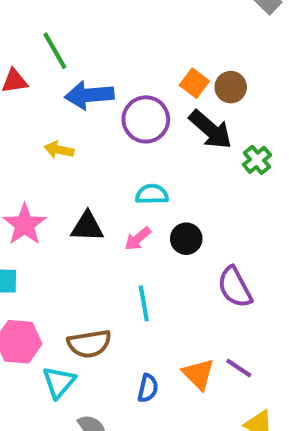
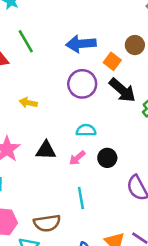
brown circle: (231, 87) -> (135, 45), moved
blue arrow: (89, 95) -> (81, 44), moved

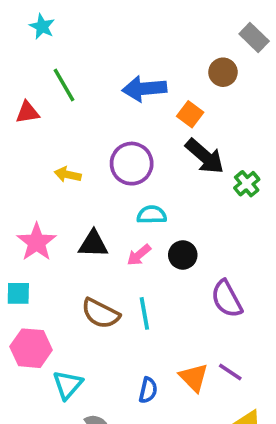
brown circle: (135, 45) -> (223, 72), moved
purple circle: (82, 84) -> (132, 164), moved
brown semicircle: (47, 223) -> (101, 313), moved, turned 36

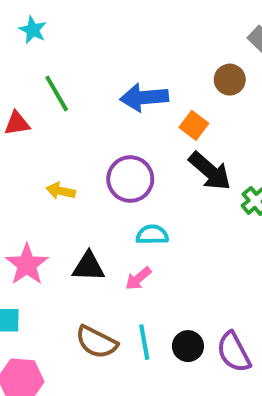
black circle: (183, 255) -> (188, 346), moved
purple semicircle: (227, 299) -> (234, 352), moved

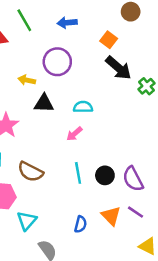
blue arrow: (144, 97) -> (67, 23), moved, size x0.7
purple circle: (130, 179) -> (57, 62), moved
black triangle: (89, 267) -> (44, 103), moved
brown semicircle: (96, 342) -> (30, 172), moved

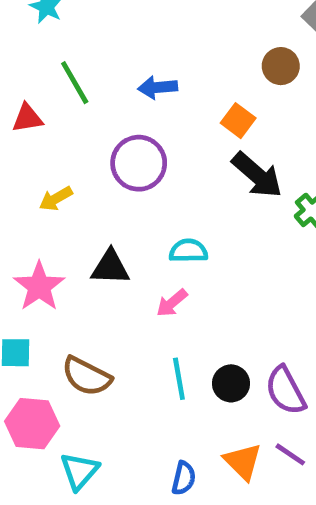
yellow arrow: (27, 80) -> (56, 199), moved, turned -42
black triangle: (44, 103) -> (110, 267), moved

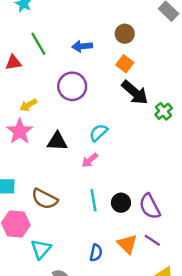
brown circle: (281, 66) -> (125, 34), moved
cyan semicircle: (188, 251) -> (98, 133), turned -42
pink star: (39, 286) -> (20, 131), moved

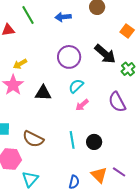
orange square: (125, 64) -> (127, 31), moved
purple circle: (72, 86) -> (69, 57), moved
pink arrow: (90, 160) -> (82, 105), moved
purple semicircle: (150, 206) -> (117, 102), moved

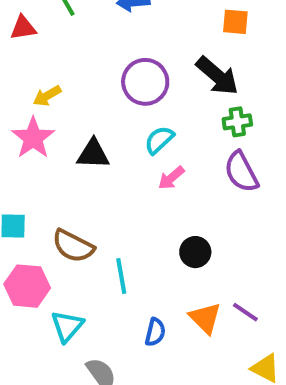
orange square: (127, 31) -> (235, 22), moved, turned -32
green cross: (128, 69) -> (237, 122), moved, turned 32
cyan line: (72, 140) -> (121, 276), moved

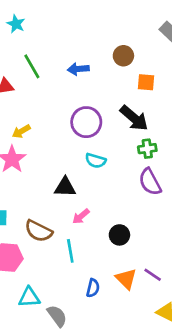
cyan semicircle: (159, 140) -> (96, 161), turned -120
black triangle: (93, 154) -> (65, 187), moved
pink arrow: (171, 178) -> (81, 216), moved
cyan triangle: (67, 326) -> (29, 297), moved, turned 45

